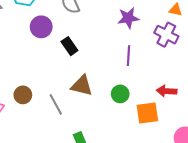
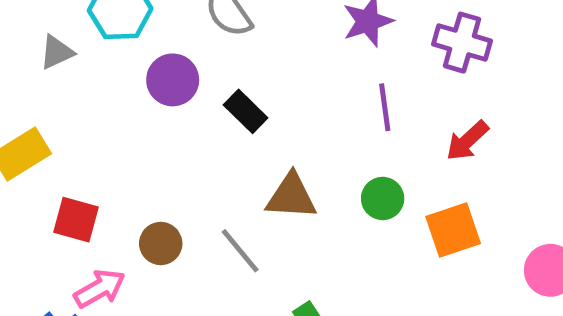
red arrow: (167, 91) -> (467, 141), moved, turned -36

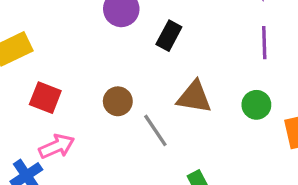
black rectangle: (246, 111) -> (169, 36), turned 68
brown circle: (161, 243) -> (118, 101), moved

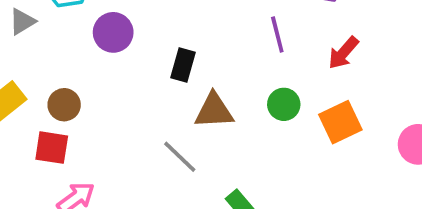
black rectangle: (169, 36) -> (183, 65), moved
brown circle: (118, 101) -> (64, 105), moved

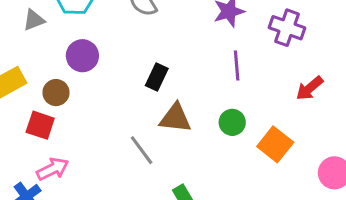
purple circle: (113, 32) -> (82, 56), moved
red arrow: (343, 53) -> (310, 88), moved
orange square: (340, 122) -> (275, 144), turned -36

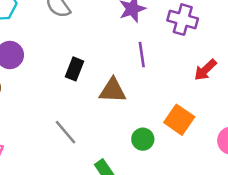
brown triangle: (175, 118) -> (113, 90), moved
green circle: (232, 122) -> (143, 139), moved

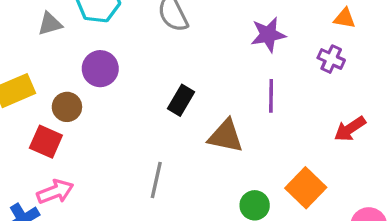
purple cross: (183, 20) -> (331, 59), size x0.7
gray line: (66, 132) -> (156, 180), turned 44

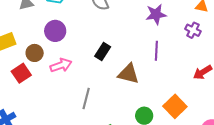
red square: (46, 142) -> (21, 73), turned 30
pink arrow: (55, 192) -> (61, 65), moved

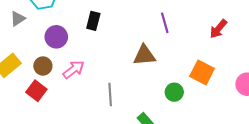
black rectangle: (103, 51) -> (93, 21), moved

